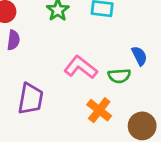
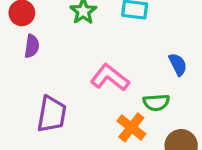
green semicircle: (119, 76) -> (156, 103), moved

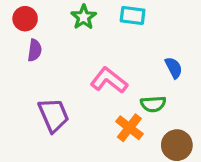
purple trapezoid: (52, 114) -> (54, 115), turned -33

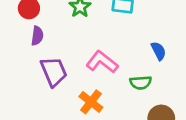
purple trapezoid: (54, 115) -> (54, 72), moved
orange cross: (129, 128) -> (91, 102), moved

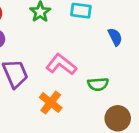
blue semicircle: (158, 51) -> (115, 37), moved

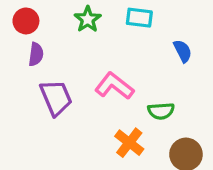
orange cross: (51, 103) -> (129, 143), moved

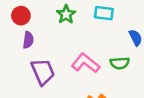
green semicircle: (161, 111) -> (120, 63), moved

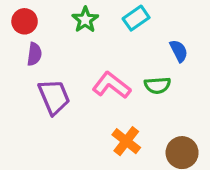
cyan rectangle: (104, 13) -> (136, 18), turned -42

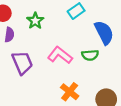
green star: (85, 20) -> (35, 21), moved
blue semicircle: (179, 51) -> (104, 33), size x1.6

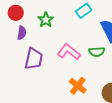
purple trapezoid: (22, 63) -> (34, 59), turned 35

